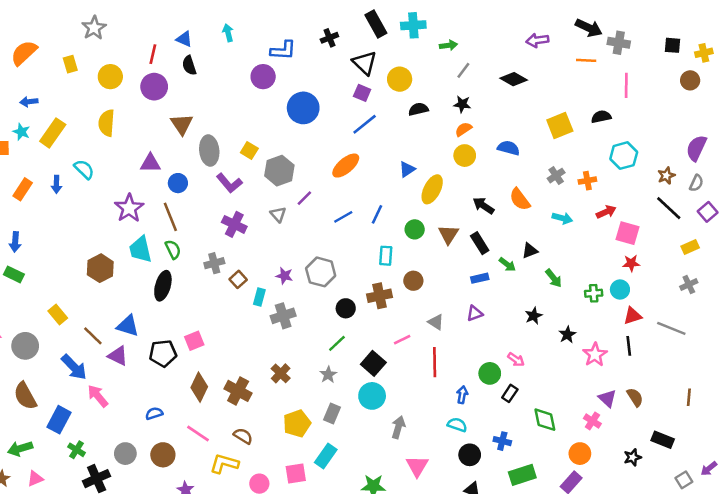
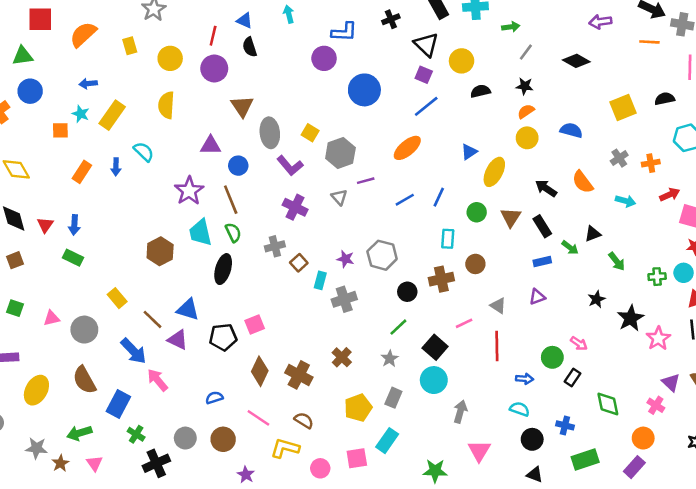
purple line: (304, 198) -> (366, 181), turned 30
black star: (567, 335) -> (631, 318), size x1.5
blue arrow: (462, 395) -> (525, 379), turned 84
pink triangle: (35, 479) -> (94, 463), turned -42

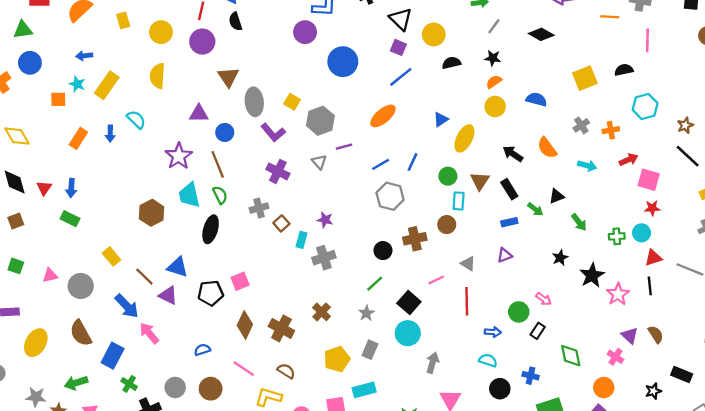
cyan rectangle: (448, 239) -> (459, 201), moved
gray hexagon: (382, 255) -> (390, 196), moved
cyan rectangle: (387, 441) -> (364, 390), turned 40

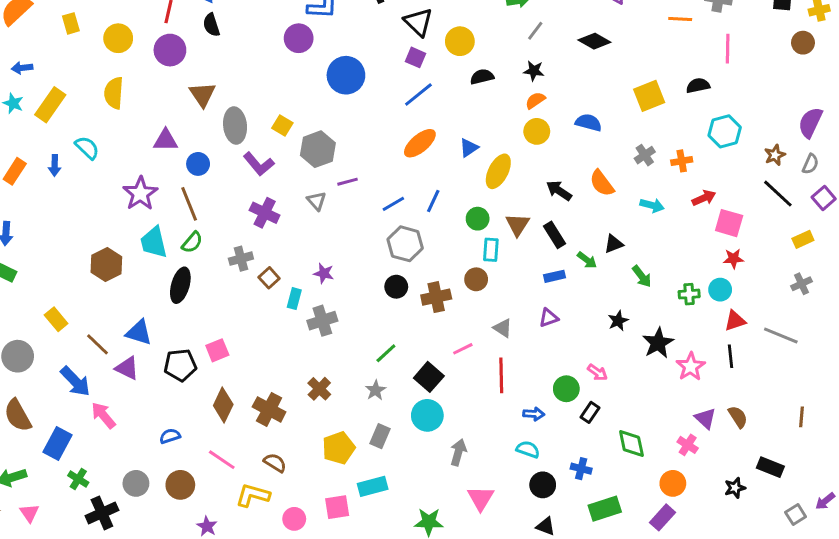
orange ellipse: (383, 116) -> (420, 143), moved
green semicircle: (220, 195) -> (192, 242), turned 66
black circle: (383, 251) -> (396, 287), moved

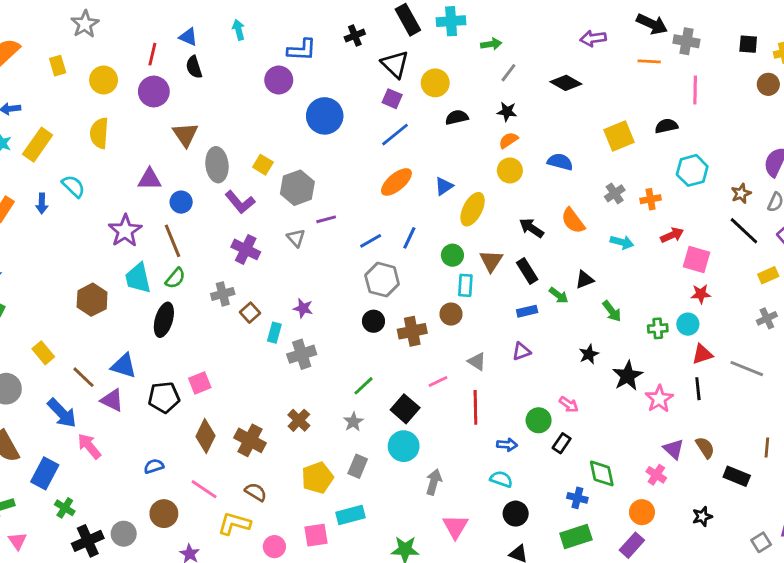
black rectangle: (770, 467) -> (737, 476), moved
blue cross: (581, 469) -> (577, 498), moved
gray circle: (136, 483) -> (124, 534), moved

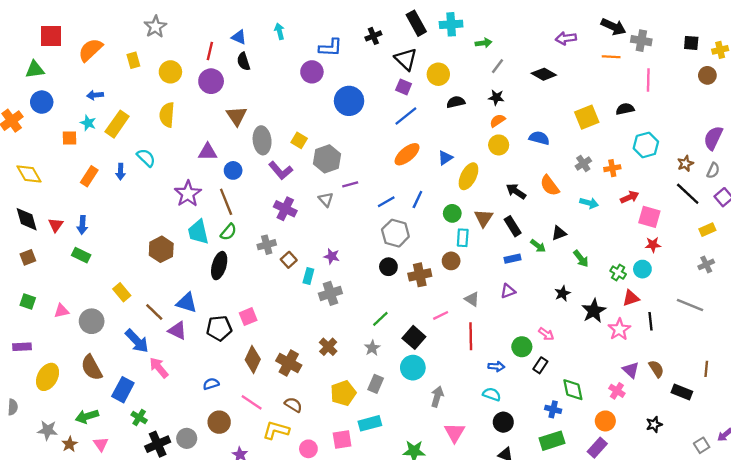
green cross: (658, 328) -> (618, 273), turned 35
red triangle: (702, 354) -> (631, 298), moved

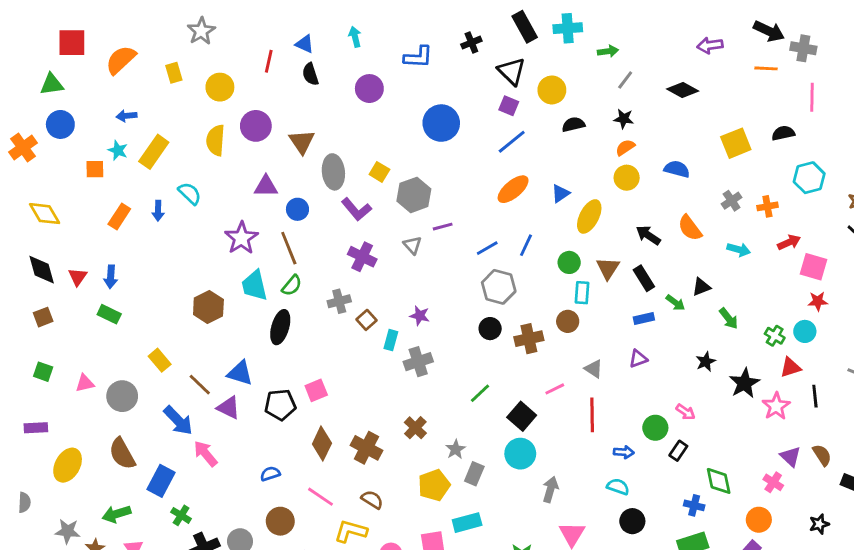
purple circle: (312, 72) -> (369, 89), moved
purple circle: (211, 81) -> (256, 126), moved
gray star: (372, 348) -> (456, 449), moved

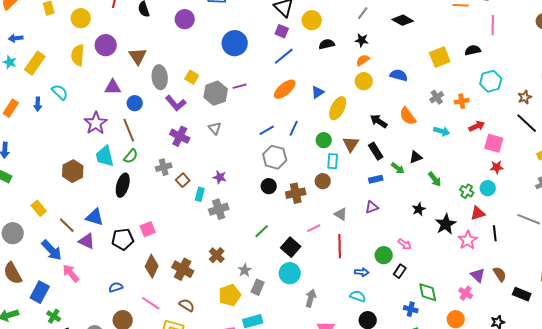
purple line: (443, 227) -> (240, 86), moved

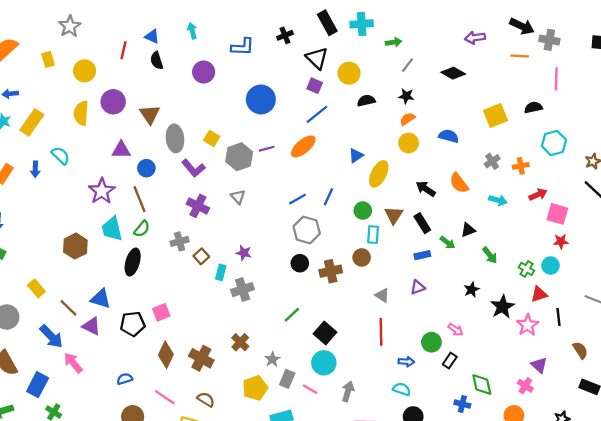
orange ellipse: (285, 89) -> (303, 146), moved
pink line: (314, 228) -> (310, 389), moved, turned 56
brown semicircle: (500, 274) -> (580, 350), moved

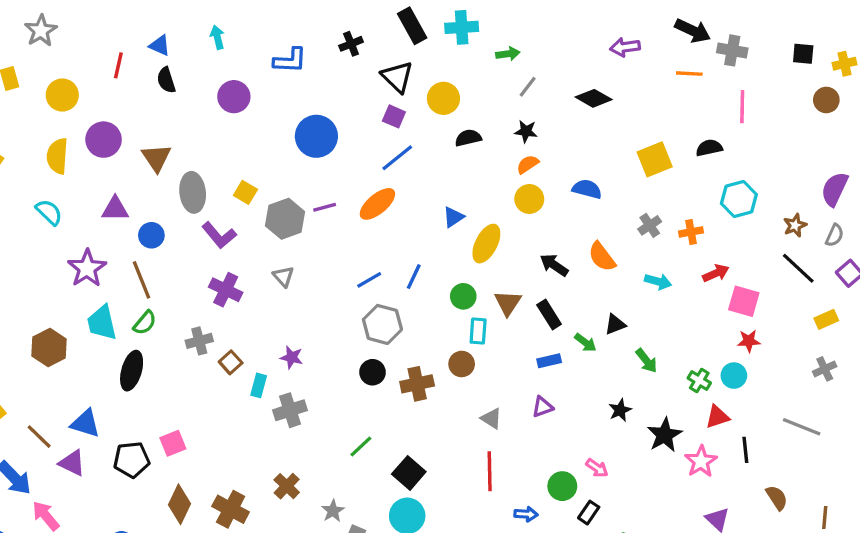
cyan semicircle: (61, 156) -> (49, 212), moved

